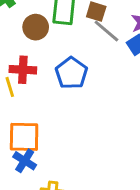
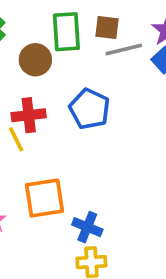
gray line: (106, 31) -> (124, 49), turned -44
blue cross: (25, 161) -> (87, 227), moved

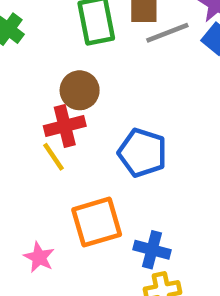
brown circle: (35, 60) -> (80, 90), moved
blue pentagon: (90, 109) -> (142, 153), moved

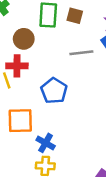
gray line: (167, 33) -> (81, 53), moved
brown circle: (80, 90) -> (24, 39), moved

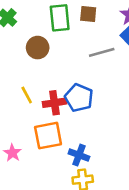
red cross: (17, 66) -> (54, 103), moved

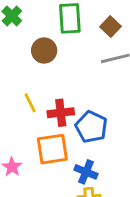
brown square: (88, 14) -> (111, 27), moved, turned 36
blue pentagon: (79, 98) -> (91, 127), moved

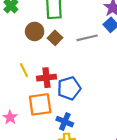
brown square: (111, 27) -> (55, 38), moved
blue pentagon: (91, 127) -> (69, 88), turned 30

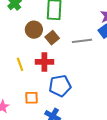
red cross: (46, 78) -> (44, 62), moved
orange square: (40, 104) -> (32, 98), size x0.6

